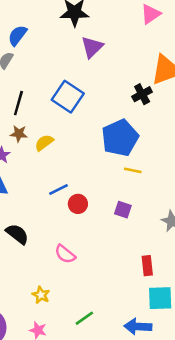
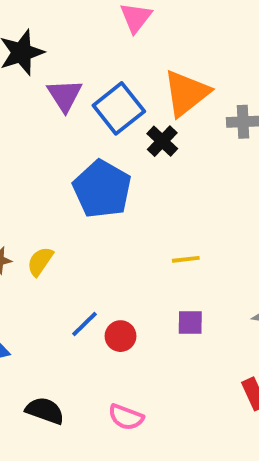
blue square: (68, 97) -> (119, 108), moved, turned 36
blue pentagon: (120, 138) -> (102, 189), moved

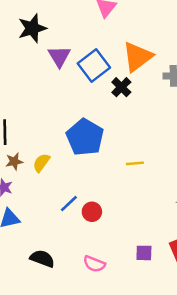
blue pentagon: (102, 189) -> (85, 137), moved
purple square: (190, 323) -> (144, 253), moved

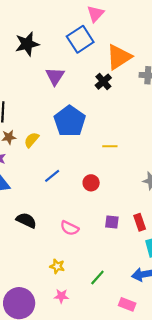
black star: (32, 28) -> (27, 44), moved
purple triangle: (59, 56) -> (55, 76), moved
blue square: (94, 66) -> (80, 39), moved
red circle: (92, 212) -> (91, 183), moved

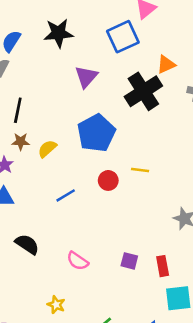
orange triangle: (119, 57) -> (166, 65), size x0.6
black cross: (103, 82) -> (143, 91), size x1.8
red circle: (91, 183) -> (108, 180), moved

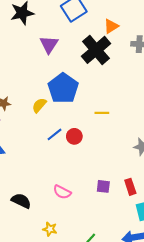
yellow semicircle: (47, 149) -> (39, 105), moved
red circle: (108, 180) -> (74, 136), moved
blue line: (66, 195) -> (54, 134), moved
black semicircle: (27, 244) -> (21, 201), moved

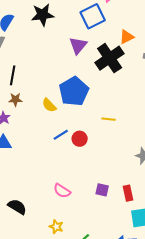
purple triangle: (49, 45) -> (78, 46), moved
yellow semicircle: (39, 105) -> (49, 105), turned -91
black semicircle: (21, 201) -> (17, 207), moved
yellow star: (50, 229) -> (56, 227), moved

